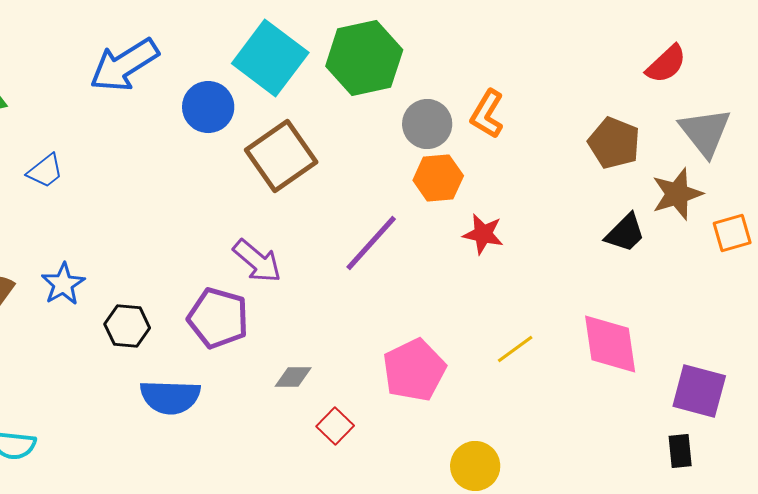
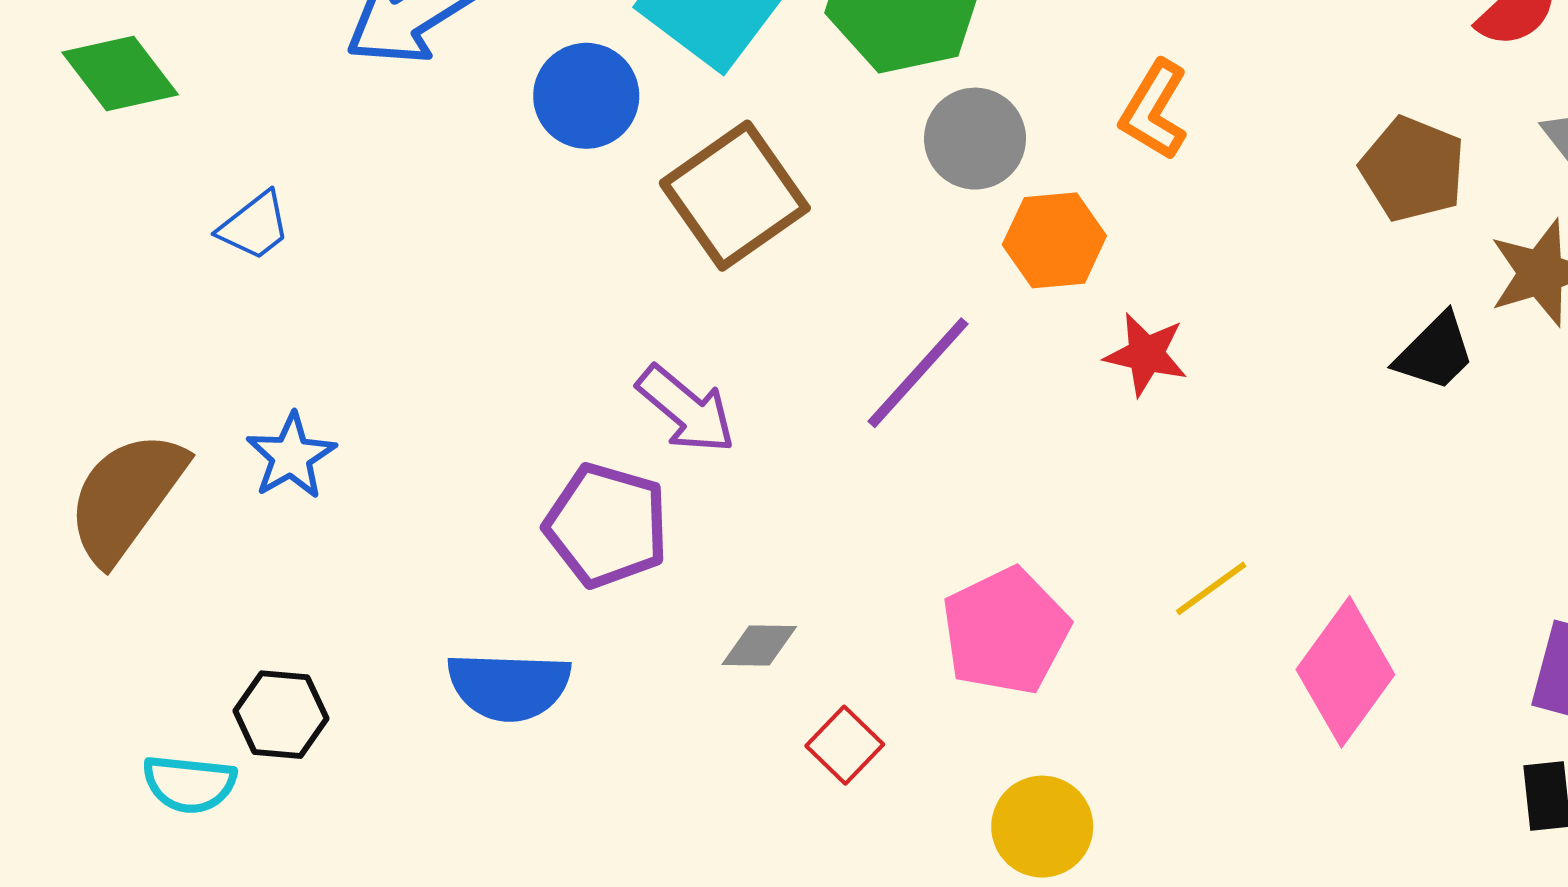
gray circle: (427, 124) -> (975, 139), moved
black hexagon: (127, 326) -> (281, 715), moved
pink diamond: (610, 344) -> (1345, 672), moved, turned 44
yellow circle: (475, 466) -> (1042, 827), moved

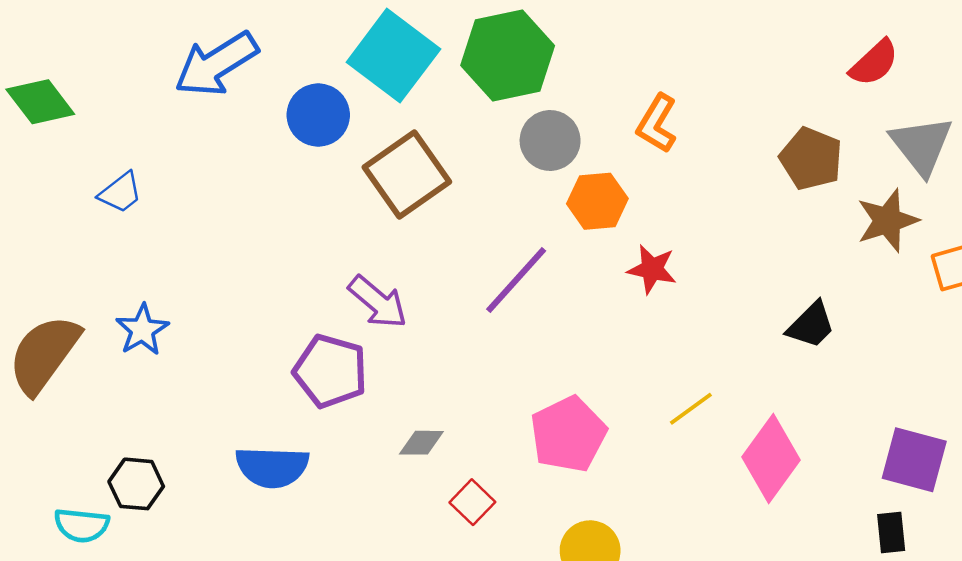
black trapezoid: (1435, 352) -> (811, 325), moved

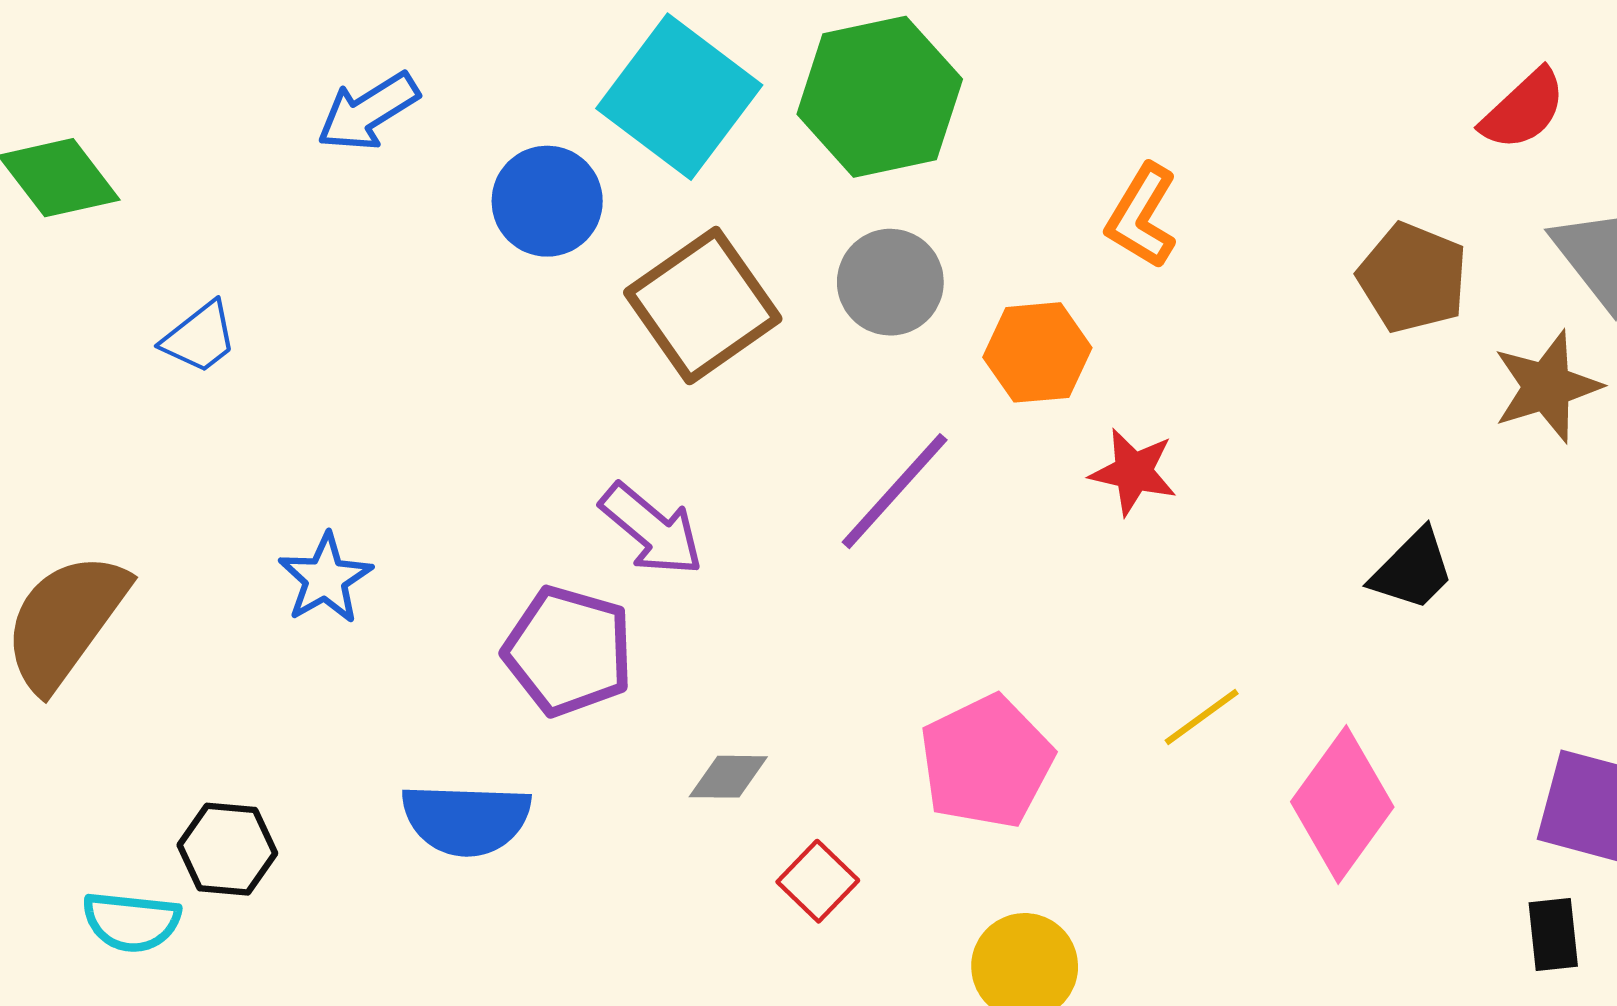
blue arrow: (216, 64) -> (368, 112), size x0.7
gray circle: (550, 140) -> (890, 282), moved
blue star: (142, 330) -> (325, 578), moved

